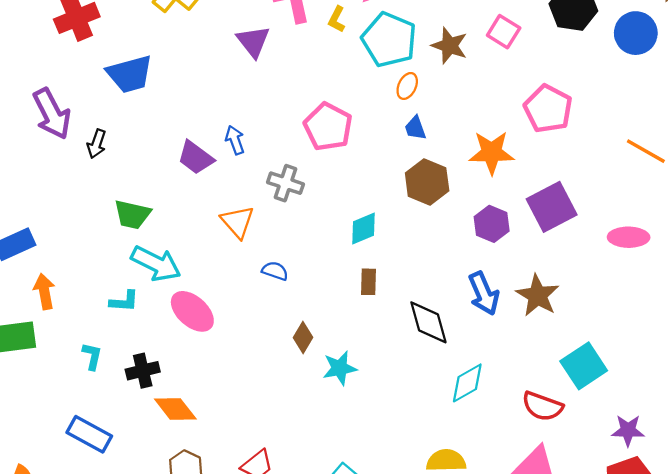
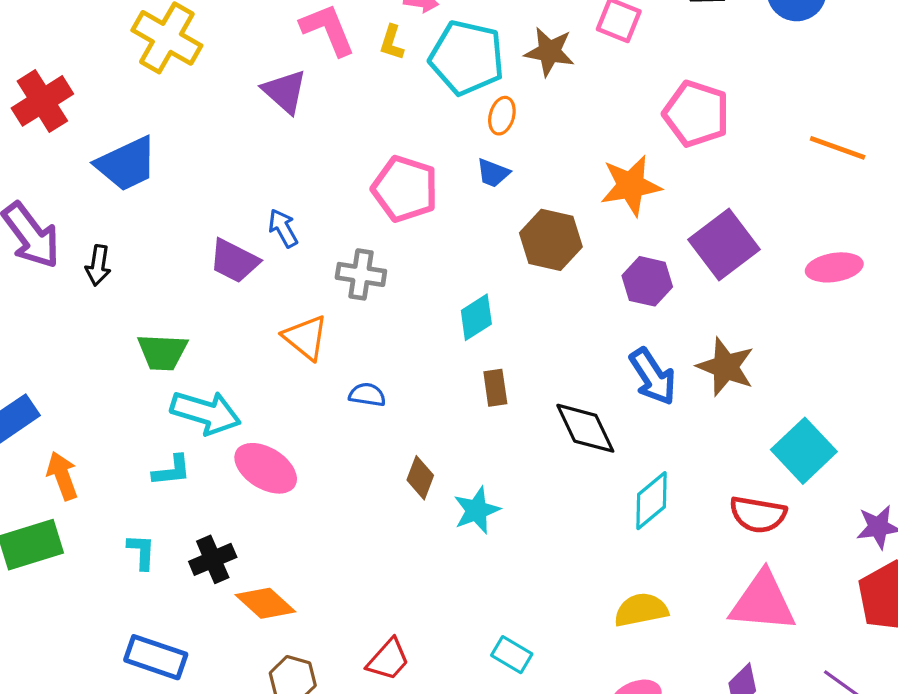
blue trapezoid: (415, 128) -> (493, 173), moved, turned -40

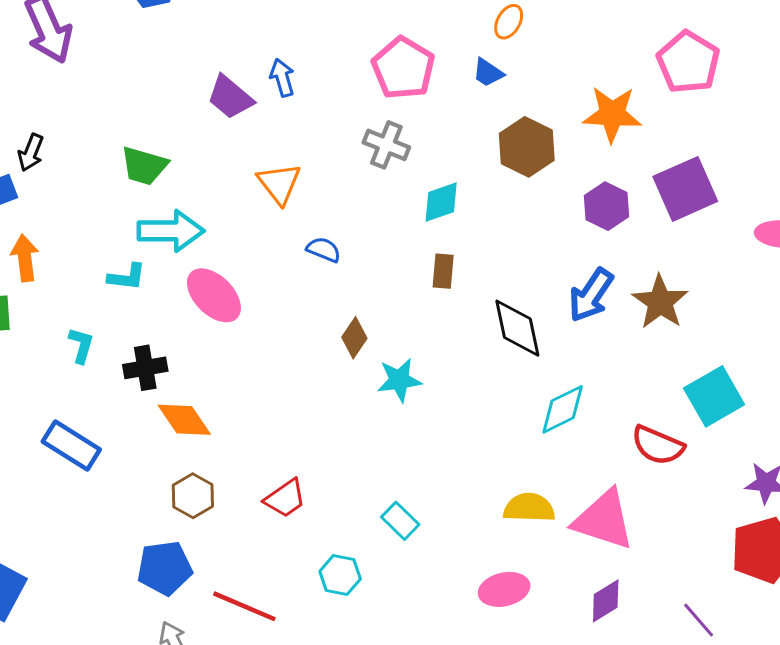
black arrow: (98, 265) -> (31, 153), moved
gray cross: (361, 274) -> (386, 145), moved
blue arrow: (653, 377) -> (591, 295), turned 54
cyan arrow: (206, 413) -> (171, 231), turned -30
pink triangle: (763, 602) -> (604, 520), moved

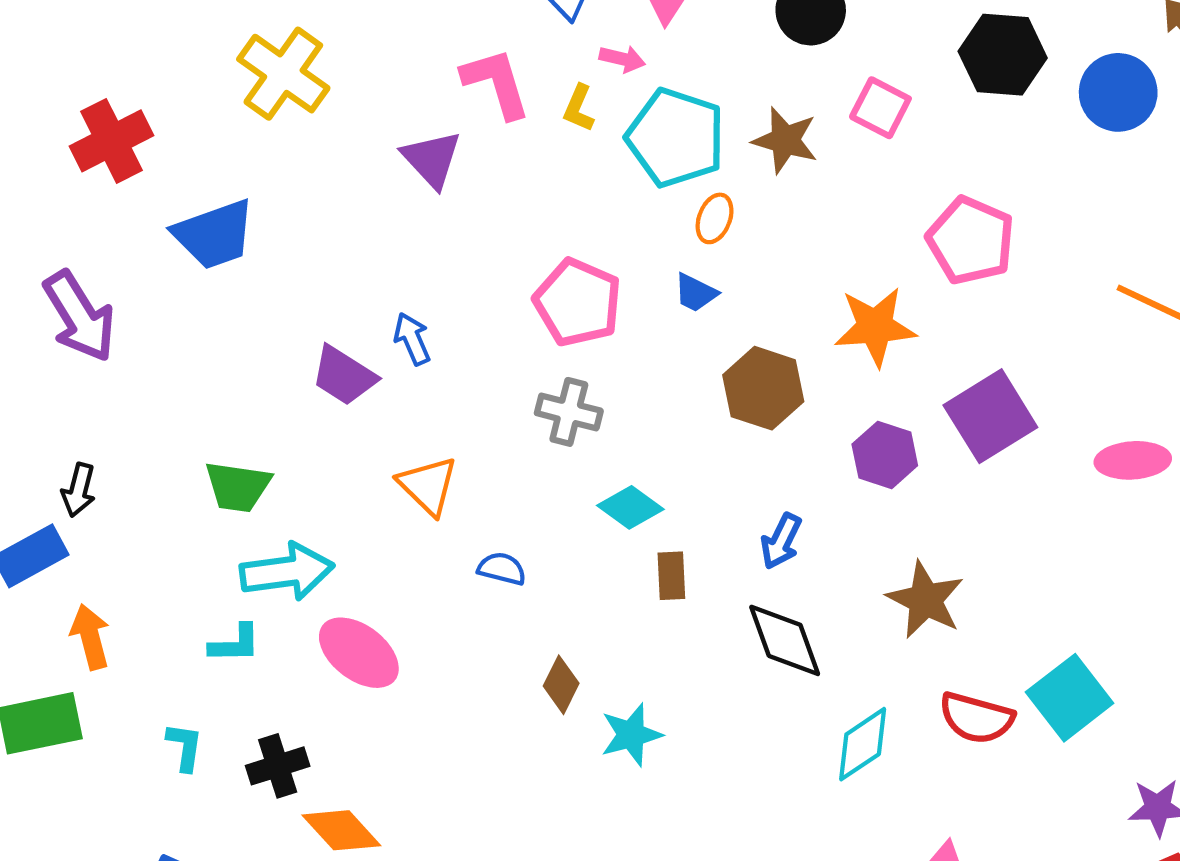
cyan diamond: (441, 202) -> (630, 507), moved, turned 63
blue arrow: (591, 295) -> (781, 541), moved, size x0.7
brown star: (660, 302) -> (925, 600), moved
red semicircle: (658, 445) -> (976, 718), moved

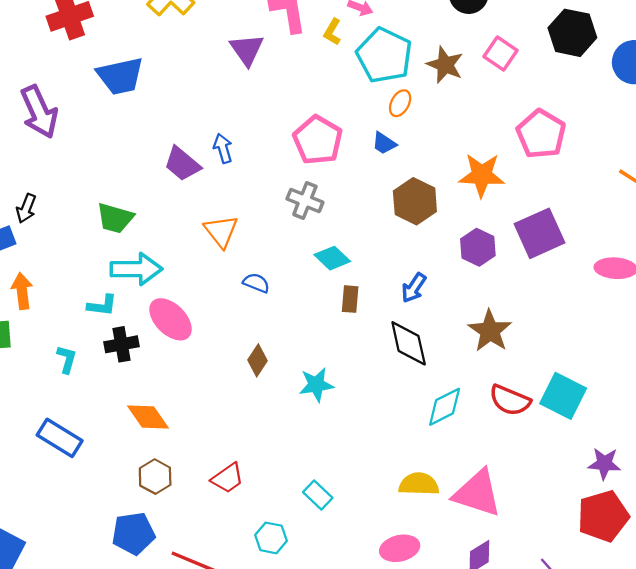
brown diamond: (561, 685) -> (258, 360), moved
cyan square: (1070, 698) -> (563, 396), turned -33
black cross: (278, 766) -> (121, 344), moved

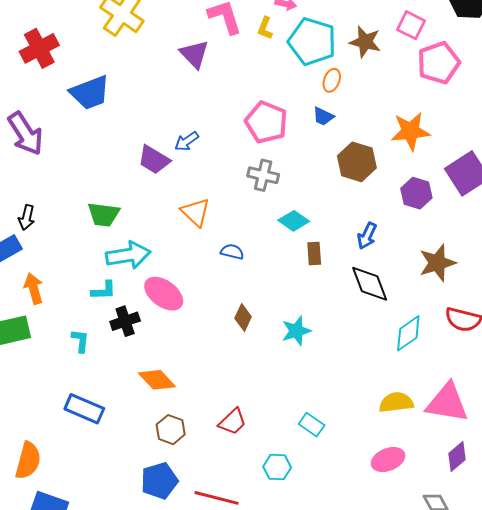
pink pentagon: (541, 134) -> (439, 63), moved, turned 30
blue arrow: (223, 148) -> (187, 141), turned -100
brown star: (490, 331) -> (437, 263), turned 30

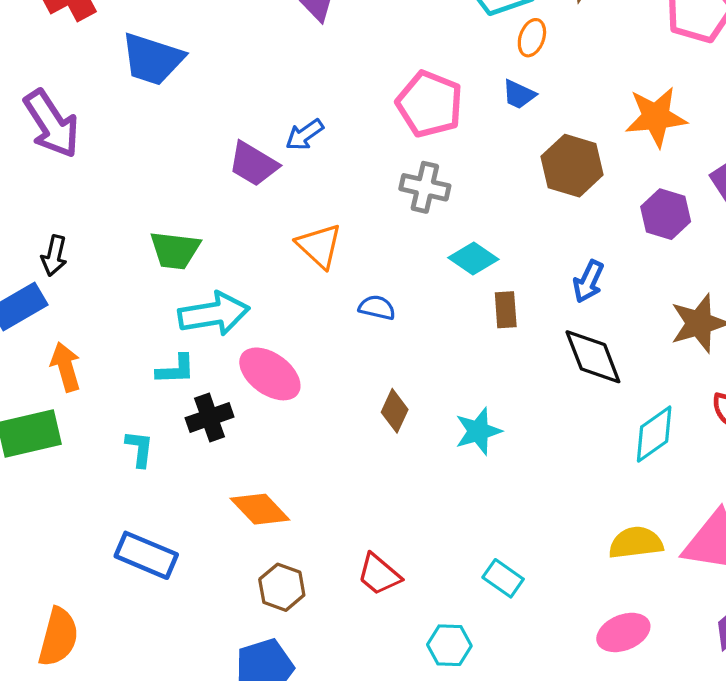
blue trapezoid: (90, 93) -> (152, 59), turned 39
red trapezoid: (233, 422) -> (379, 574), turned 84

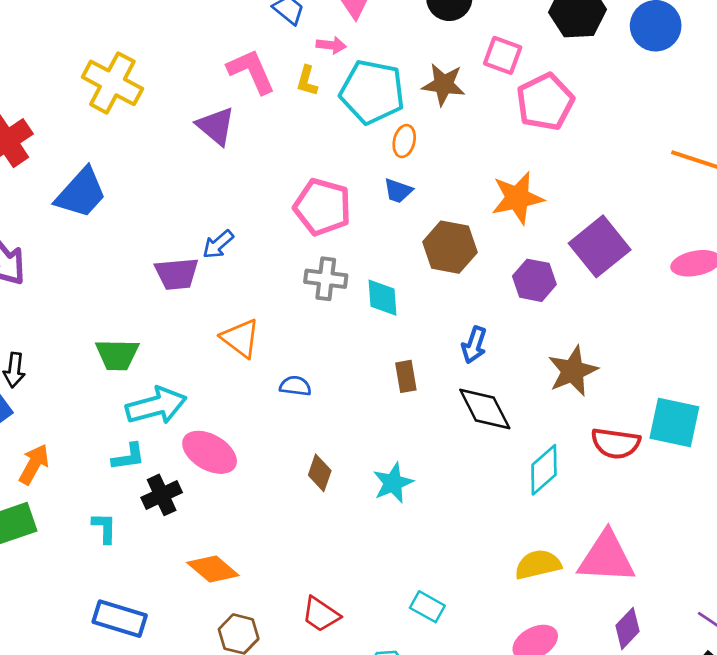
blue trapezoid: (152, 59) -> (81, 193), turned -60
purple trapezoid: (253, 164) -> (177, 274), turned -30
cyan diamond: (473, 259) -> (383, 298), moved, turned 57
orange arrow: (66, 367) -> (34, 464), turned 51

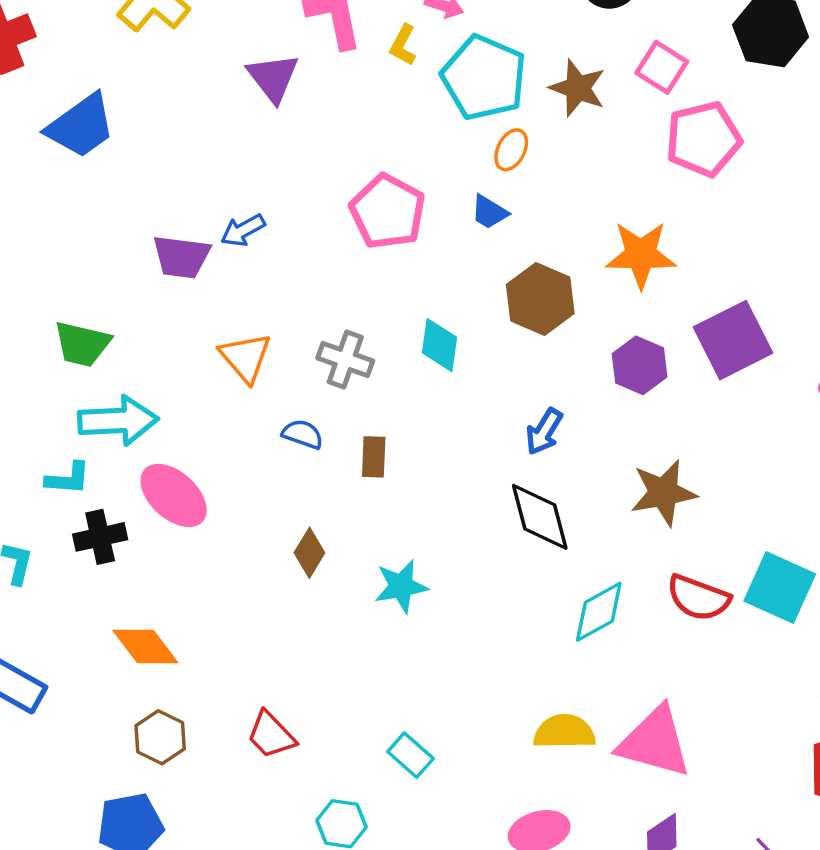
gray cross: (326, 279) -> (345, 360), moved
brown rectangle: (406, 376) -> (374, 457), moved

